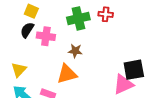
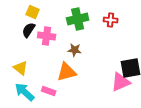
red cross: (106, 14) -> (111, 20), moved
yellow triangle: (19, 70) -> (21, 68), turned -35

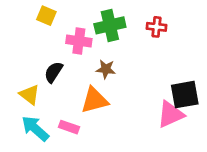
black semicircle: (29, 30) -> (53, 72), moved
pink cross: (47, 36) -> (79, 41), moved

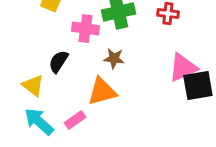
pink triangle: (171, 114) -> (183, 68), moved
pink rectangle: (69, 127) -> (75, 120), turned -54

